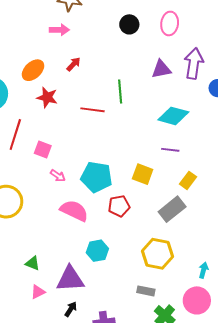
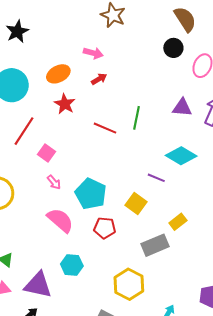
black circle: (129, 24) -> (173, 48), moved
pink arrow: (59, 30) -> (93, 53), moved
purple line: (170, 150) -> (156, 178), moved

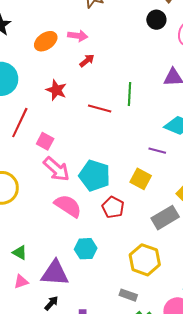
orange ellipse: (58, 74) -> (46, 41), moved
pink arrow: (54, 182) -> (56, 169), size x1.8
red pentagon: (105, 228) -> (113, 207), turned 30

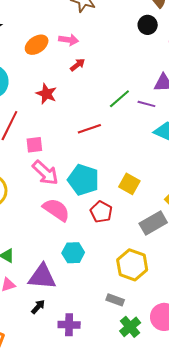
green line: (129, 94) -> (119, 99), turned 45
red line: (100, 108) -> (89, 129), moved, turned -35
pink square: (45, 141) -> (34, 145), turned -36
purple line: (157, 151) -> (146, 104), moved

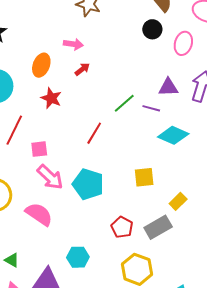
orange ellipse: (37, 45) -> (41, 65), moved, turned -35
red line: (89, 129) -> (94, 133), turned -40
yellow square: (129, 184) -> (144, 177), moved, turned -35
pink semicircle: (56, 210) -> (39, 214), moved
red pentagon: (101, 212) -> (122, 227), moved

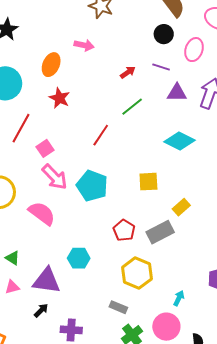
red arrow: (82, 69) -> (128, 72), moved
purple line: (151, 108) -> (161, 67), moved
pink square: (39, 149) -> (45, 148), turned -30

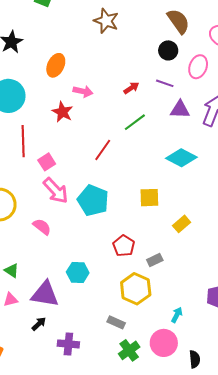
pink arrow: (84, 45) -> (83, 91), moved
orange ellipse: (51, 65) -> (56, 65), moved
red line: (21, 128) -> (23, 141), turned -32
pink semicircle: (42, 213) -> (42, 227), size x0.7
gray rectangle: (160, 232) -> (155, 260), moved, size x0.6

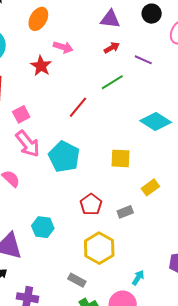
purple line: (165, 83) -> (143, 60), moved
purple triangle: (180, 110) -> (110, 19), moved
gray rectangle: (155, 260) -> (125, 212), moved

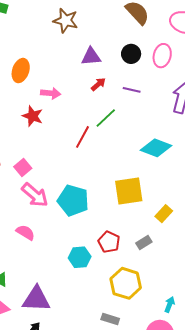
black circle: (152, 14) -> (131, 54), moved
red line: (78, 107) -> (83, 137), moved
yellow square: (121, 158) -> (129, 191), size x1.4
cyan hexagon: (43, 227) -> (80, 257), moved

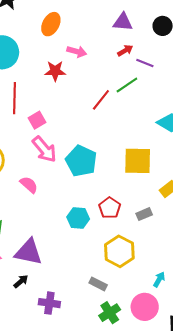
purple line: (132, 90) -> (145, 63), moved
red star: (33, 116) -> (55, 71), turned -30

